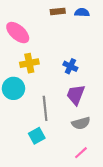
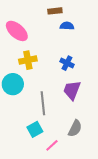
blue semicircle: (82, 13) -> (67, 26), moved
gray semicircle: (81, 123) -> (75, 128), moved, turned -48
pink line: (81, 153) -> (52, 145), moved

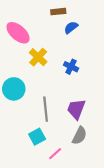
blue semicircle: (67, 26) -> (71, 27), turned -40
yellow cross: (28, 60) -> (38, 57), moved, turned -36
purple trapezoid: (72, 90) -> (76, 109), moved

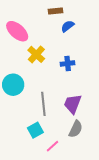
blue cross: (71, 67) -> (68, 63), turned -32

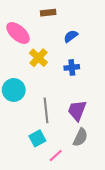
brown rectangle: (55, 11) -> (48, 13), moved
blue semicircle: (68, 26) -> (71, 36), moved

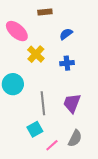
gray semicircle: (80, 137) -> (75, 138), moved

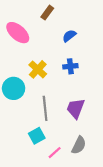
brown rectangle: (45, 12) -> (47, 13), turned -48
yellow cross: (36, 54) -> (38, 69), moved

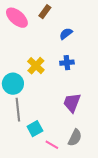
pink ellipse: (18, 33) -> (17, 18), moved
gray line: (45, 108) -> (18, 110), moved
pink line: (55, 153) -> (52, 145), turned 72

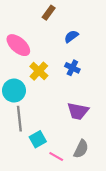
pink ellipse: (17, 18) -> (18, 45), moved
blue cross: (67, 63) -> (72, 68), turned 32
purple trapezoid: (72, 103) -> (78, 111), turned -100

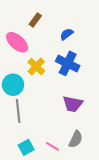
brown rectangle: (49, 13) -> (35, 20), moved
blue cross: (72, 68) -> (68, 63), size x1.6
cyan square: (38, 139) -> (26, 147), moved

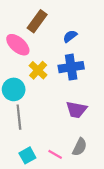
brown rectangle: (35, 20) -> (37, 21), size x1.5
blue cross: (68, 63) -> (71, 67), turned -35

